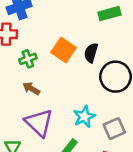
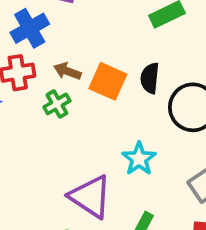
brown arrow: (31, 89) -> (67, 71), moved
cyan star: (84, 117) -> (139, 159), moved

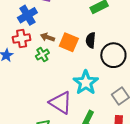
cyan star: (139, 159) -> (86, 83), size x1.4

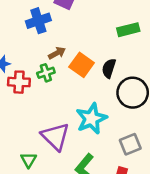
brown arrow: (48, 37) -> (57, 53), turned 120
red cross: (22, 38) -> (19, 82), moved

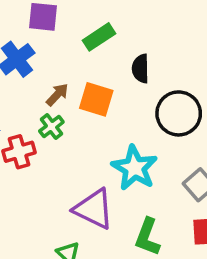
green rectangle: (128, 30) -> (99, 37), moved
black semicircle: (109, 68) -> (140, 69), moved

